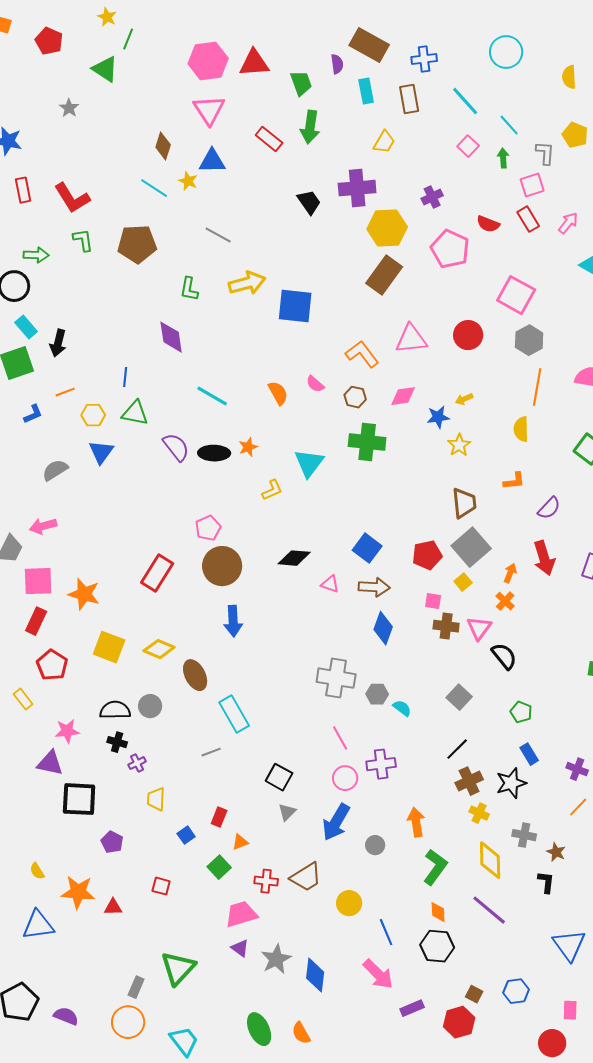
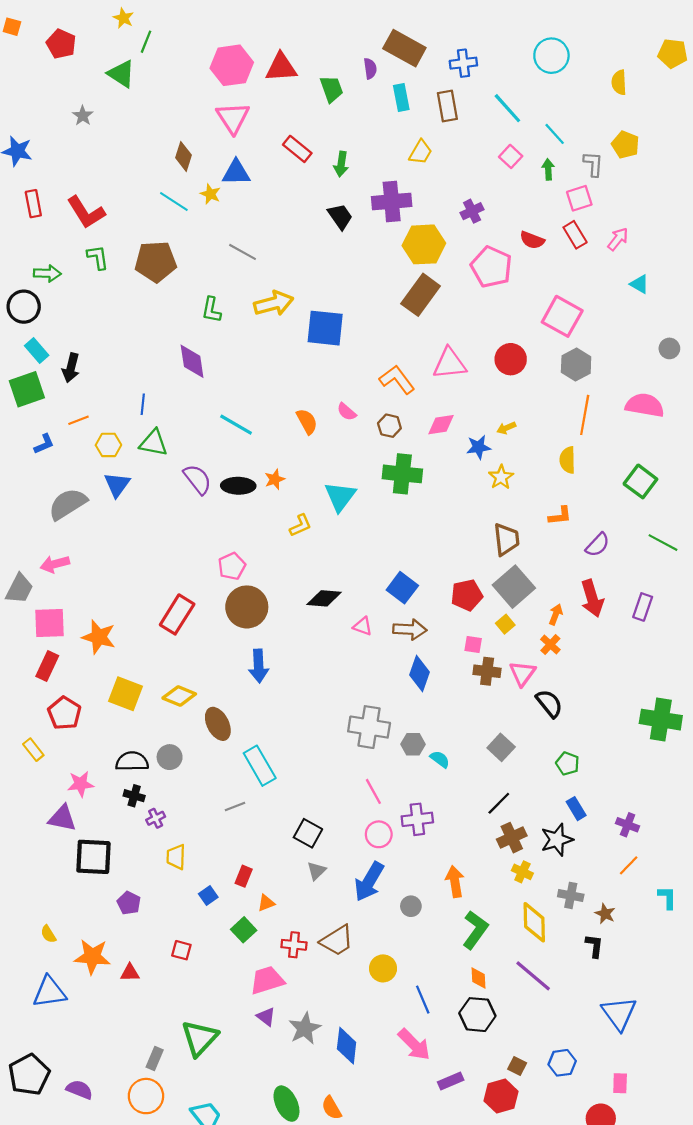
green arrow: (310, 127) -> (341, 164), moved, size x0.7
gray semicircle: (55, 470) -> (68, 504), size x1.4

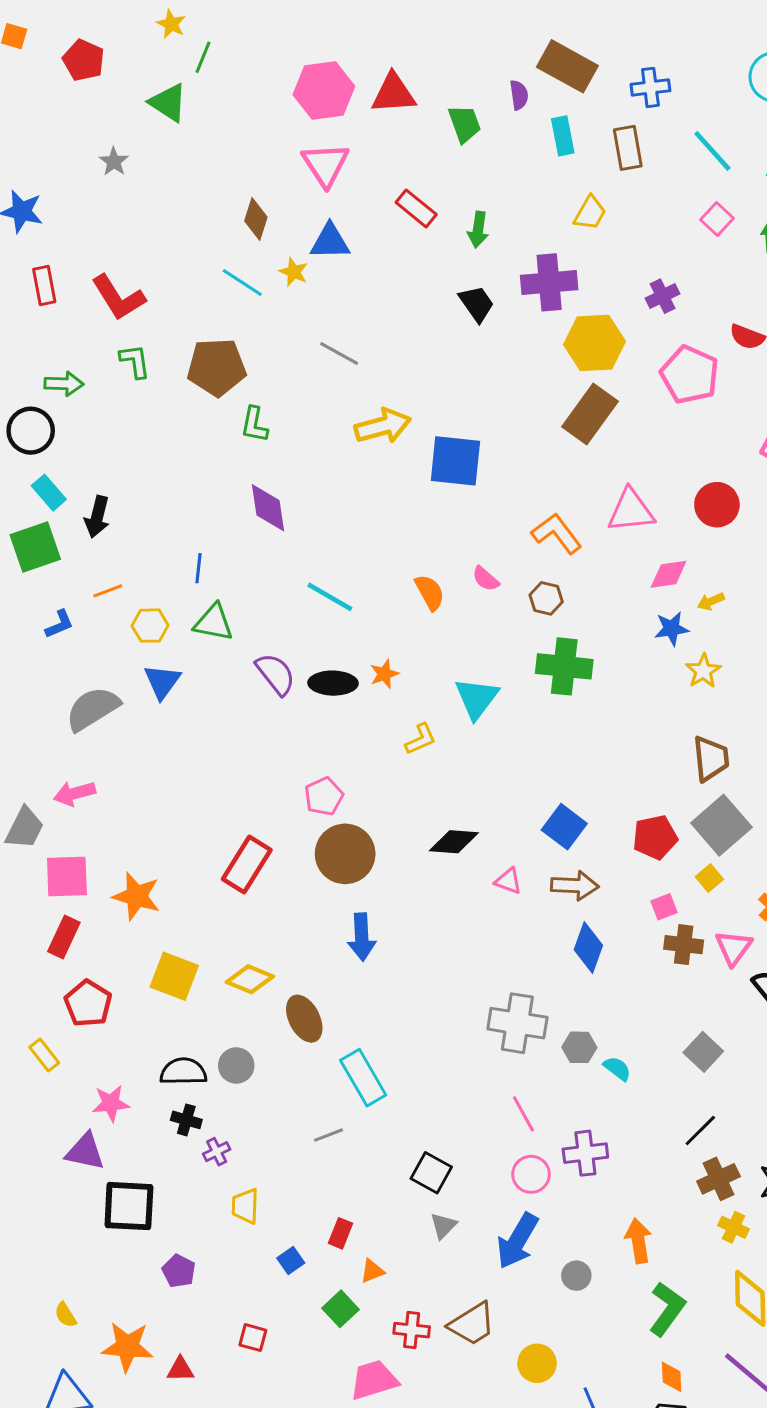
green L-shape: (211, 310) -> (254, 425), moved
pink diamond: (441, 425) -> (669, 574), moved
pink square: (473, 644) -> (664, 907), turned -30

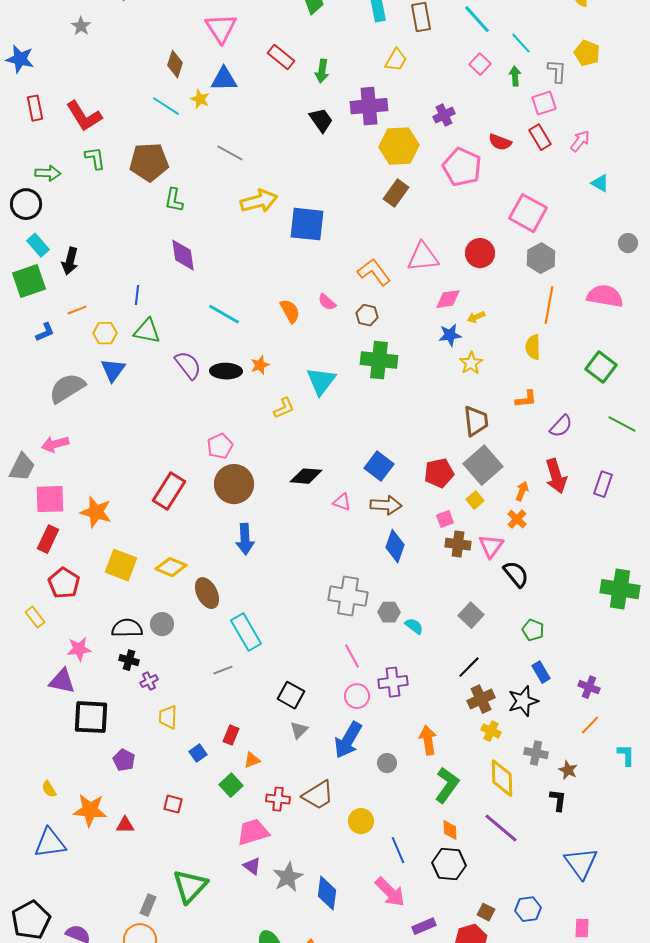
brown rectangle: (590, 414) -> (396, 193), size x0.7

